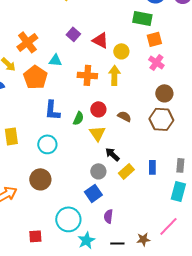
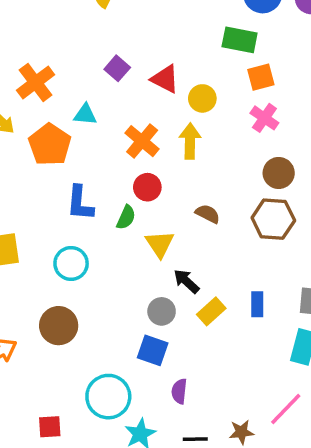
orange cross: (87, 75) -> (142, 141), turned 36
red circle: (98, 109) -> (147, 187), moved
blue square: (93, 193) -> (153, 350), turned -36

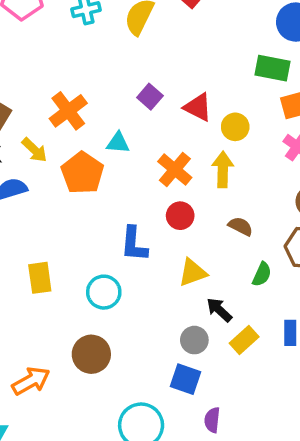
blue L-shape: (80, 203) -> (134, 244), moved
brown semicircle: (208, 214) -> (241, 226), moved
green semicircle: (126, 217) -> (262, 274), moved
yellow triangle: (160, 244) -> (193, 273), turned 44

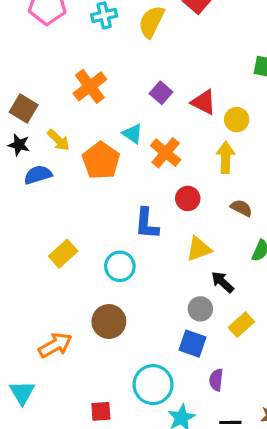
orange cross: (68, 111) -> (90, 86), moved
cyan triangle: (118, 143) -> (133, 134), turned 30
orange cross: (175, 169) -> (166, 153), moved
yellow rectangle: (40, 278) -> (63, 254), turned 56
yellow rectangle: (244, 340) -> (241, 325), moved

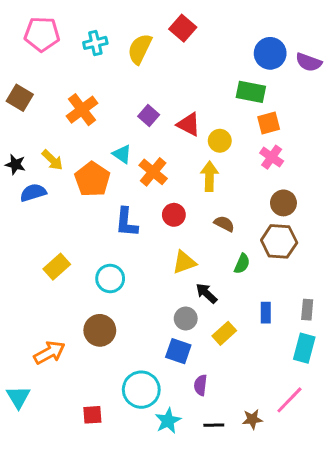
brown square: (24, 109) -> (20, 98), moved
blue L-shape: (147, 224) -> (126, 222), moved

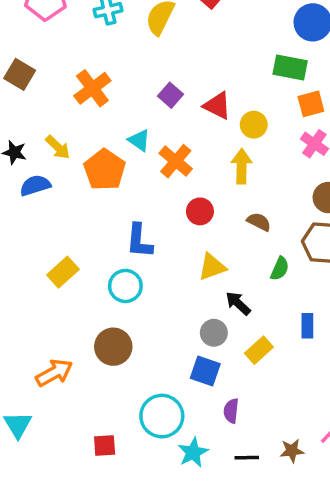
blue L-shape: (126, 222) -> (139, 241), moved

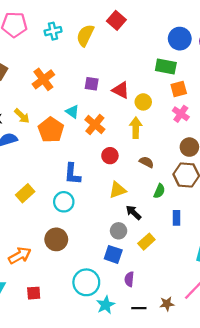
purple square: (170, 95) -> (92, 84), turned -32
blue rectangle: (307, 326) -> (177, 218), moved
red square: (105, 446) -> (34, 293), moved

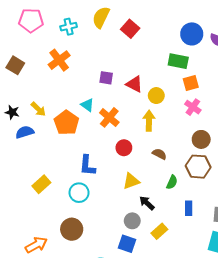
red square: (116, 20) -> (130, 29), moved
yellow semicircle: (85, 35) -> (101, 17), moved
orange cross: (43, 79) -> (59, 60), moved

